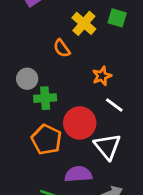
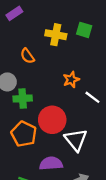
yellow cross: (84, 23) -> (56, 35), turned -30
orange semicircle: (62, 48) -> (27, 56), moved
white line: (114, 105) -> (92, 97), moved

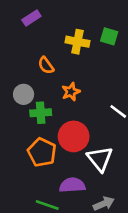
orange star: (71, 80) -> (71, 92), moved

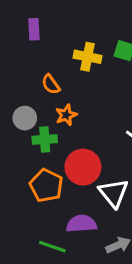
purple rectangle: (31, 18) -> (34, 29), turned -60
orange star: (71, 92) -> (66, 115), moved

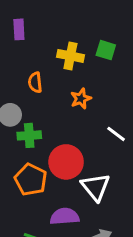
orange semicircle: (51, 84) -> (35, 82), turned 30
orange star: (66, 115) -> (81, 99), moved

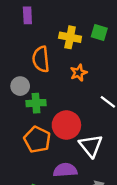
orange semicircle: (35, 82) -> (41, 59), size x1.5

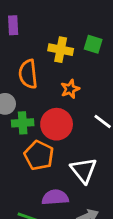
red circle: (66, 125) -> (57, 124), moved
orange pentagon: (37, 140) -> (39, 155), moved

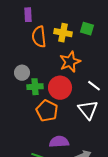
orange semicircle: (28, 74) -> (39, 37), moved
orange star: (70, 89) -> (70, 62), size x1.5
white triangle: (84, 170) -> (88, 110), moved

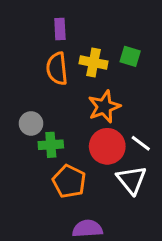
purple rectangle: (28, 15) -> (60, 29), moved
red circle: (60, 88) -> (107, 146), moved

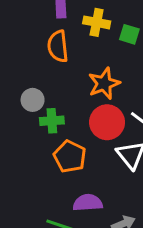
yellow cross: (93, 62) -> (97, 22), moved

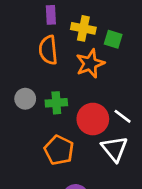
orange star: (104, 84) -> (90, 64), moved
green cross: (52, 121) -> (56, 103), moved

